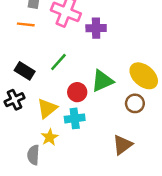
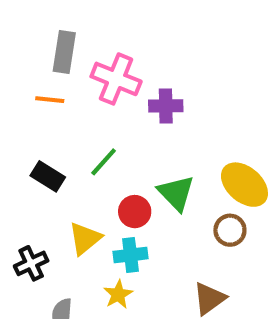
green triangle: (102, 81) -> (176, 193), turned -50
black cross: (15, 100) -> (31, 263), moved
yellow star: (50, 137) -> (118, 294), moved

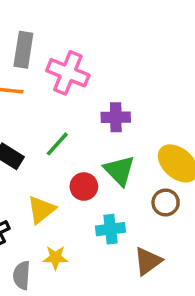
purple cross: (166, 106) -> (116, 117), moved
cyan cross: (131, 255) -> (111, 229), moved
yellow star: (118, 294) -> (55, 258), moved, turned 30

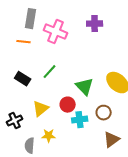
purple cross: (116, 117) -> (95, 24), moved
red circle: (84, 187) -> (68, 105), moved
brown circle: (166, 202) -> (104, 113), moved
brown triangle: (148, 261) -> (112, 140), moved

